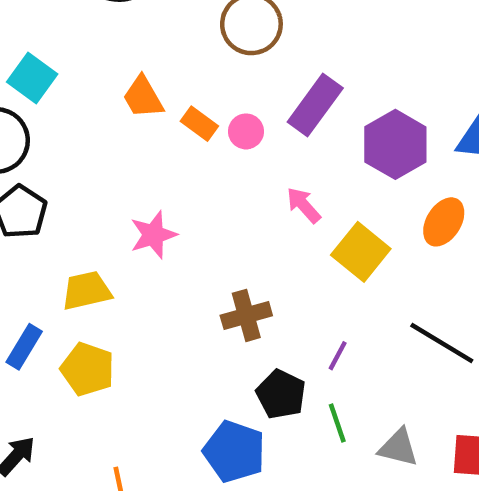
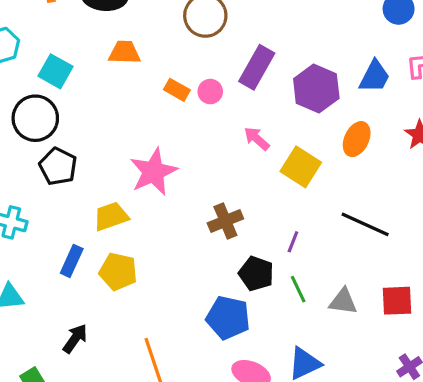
orange trapezoid: (143, 97) -> (124, 52), moved, turned 128
pink star: (153, 235) -> (153, 172), size x1.4

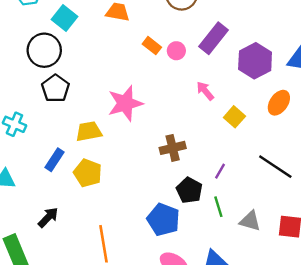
yellow square: (301, 167) -> (234, 117), size x0.7

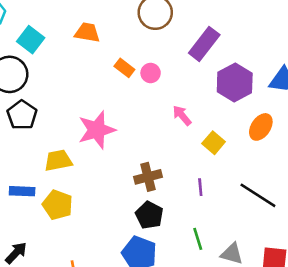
purple rectangle: (213, 38) -> (204, 44), moved
blue rectangle: (55, 160) -> (22, 191), turned 60
purple line: (220, 171) -> (200, 187), moved, turned -35
black pentagon: (189, 190) -> (149, 215), moved

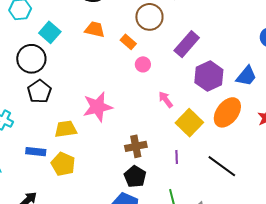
orange rectangle: (124, 68) -> (128, 42), moved
orange ellipse: (261, 127) -> (227, 112), size x1.4
yellow square: (214, 143) -> (189, 123), size x1.5

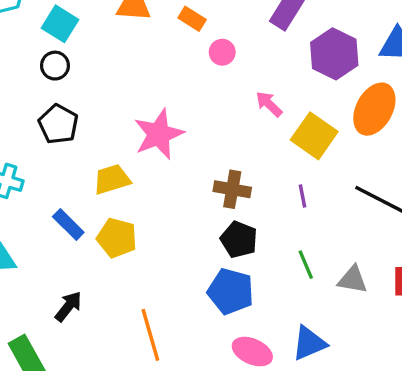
black circle: (31, 59) -> (55, 66), moved, size x0.6
brown cross: (136, 146) -> (232, 189), turned 30
blue rectangle: (36, 152) -> (68, 224), turned 48

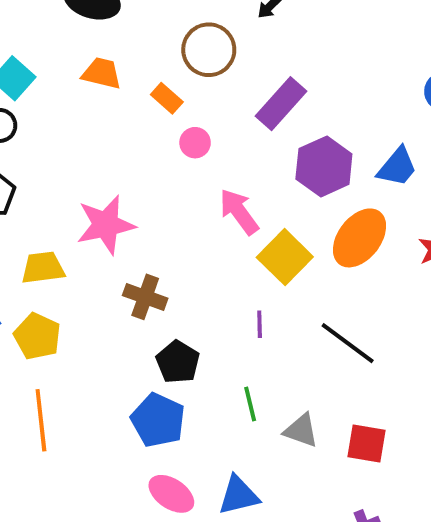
pink arrow: (269, 104) -> (239, 212), size x1.4
brown cross: (232, 189) -> (145, 297), moved
orange line: (150, 335) -> (41, 420), moved

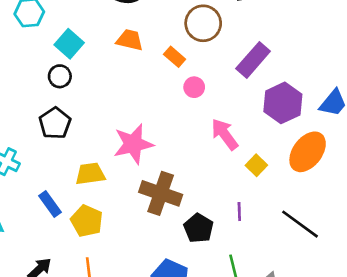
yellow square: (285, 257) -> (256, 165), size x0.6
brown cross: (145, 297) -> (161, 193), size x1.4
black pentagon: (178, 362) -> (199, 228), moved

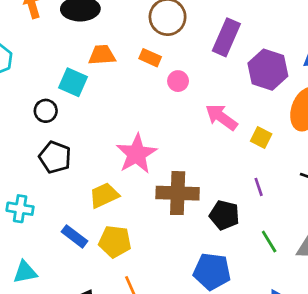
cyan square: (69, 44) -> (73, 82), moved

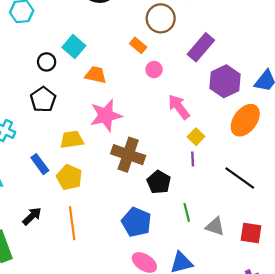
orange trapezoid: (102, 55) -> (96, 75), moved
yellow square: (261, 137) -> (196, 137), moved
purple line: (259, 187) -> (193, 159), moved

